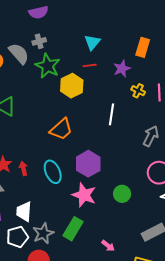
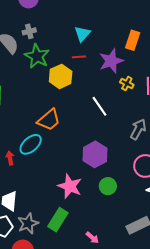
purple star: (122, 69) -> (111, 61), size x1.4
white line: (111, 114) -> (100, 106), turned -45
purple hexagon: (88, 164) -> (95, 154), moved
cyan ellipse: (53, 172) -> (31, 144), moved, turned 70

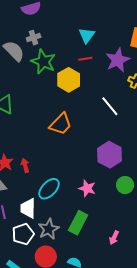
cyan ellipse: (31, 144) -> (49, 189), moved
pink star: (70, 186) -> (87, 188), size x0.7
pink arrow: (92, 238) -> (114, 238), turned 80

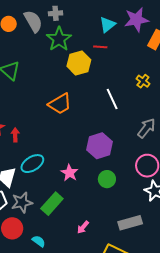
purple star: (118, 60) -> (136, 20), moved

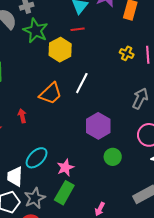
white line: (112, 99) -> (82, 83), moved, turned 65
red arrow: (15, 135) -> (22, 116), moved
pink star: (69, 173) -> (65, 168), moved, turned 30

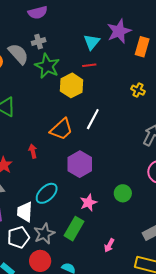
purple hexagon: (98, 126) -> (80, 164), moved
pink star: (65, 168) -> (88, 203), moved

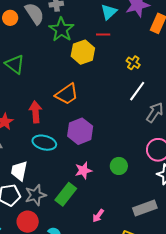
yellow cross: (138, 90) -> (133, 63), moved
white line: (93, 119) -> (137, 91), moved
red arrow: (33, 151) -> (35, 112), size x1.5
cyan ellipse: (47, 193) -> (44, 143), moved, turned 50

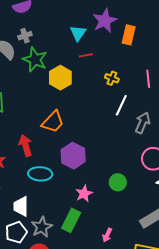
red line: (103, 35) -> (86, 55), moved

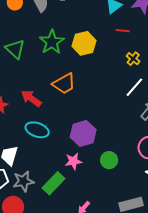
red line: (86, 55) -> (123, 31), moved
green star: (35, 60) -> (52, 42), moved
red arrow: (26, 145) -> (31, 98), turned -55
purple hexagon: (73, 156) -> (83, 133), moved

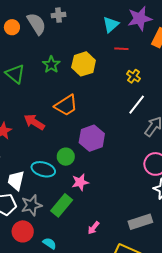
green star: (52, 42) -> (51, 65), size x0.7
cyan ellipse: (37, 130) -> (43, 169), moved
purple hexagon: (83, 133) -> (92, 138), moved
green circle: (109, 160) -> (66, 157), moved

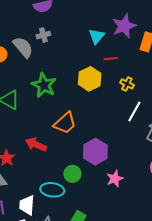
yellow hexagon: (84, 64) -> (90, 79), moved
green star: (51, 65) -> (44, 85), size x1.4
pink star: (80, 182) -> (115, 179), moved

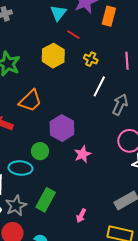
red line: (111, 59) -> (73, 35), turned 40

